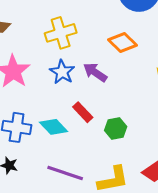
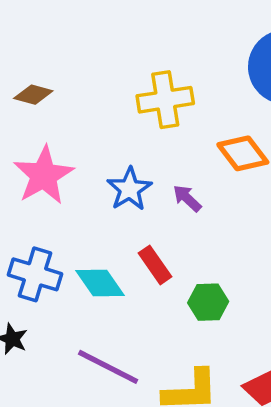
yellow cross: (61, 33) -> (165, 100), moved
purple arrow: (95, 72) -> (187, 198), size x0.7

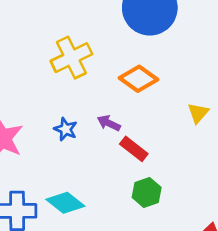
blue star: (129, 189) -> (66, 129), size x0.7
red rectangle: (155, 265) -> (134, 149), moved

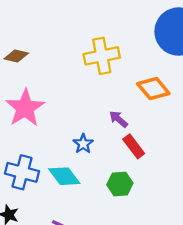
blue star: (66, 129) -> (83, 144), moved
green hexagon: (147, 192) -> (120, 184), moved

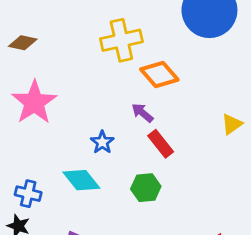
orange diamond: (153, 89) -> (159, 75), moved
blue cross: (22, 172) -> (28, 194), moved, size x0.7

